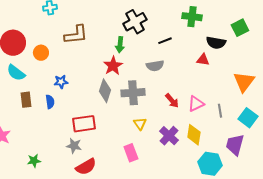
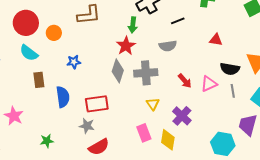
black semicircle: (216, 43) -> (230, 69), moved
blue semicircle: (50, 102) -> (63, 97), moved, size x1.5
yellow diamond: (194, 135) -> (168, 140), moved

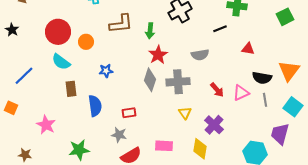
black line: (178, 21) -> (220, 29), moved
green arrow: (133, 25) -> (150, 31), moved
red rectangle: (97, 104) -> (129, 113), size x0.6
pink rectangle: (144, 133) -> (164, 146), moved, turned -66
green star: (47, 141) -> (79, 150), size x1.5

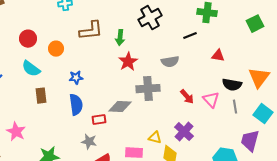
red circle: (58, 32) -> (28, 39), size x0.7
gray diamond: (150, 80) -> (120, 107), moved, turned 75
pink triangle: (241, 93) -> (211, 100), turned -48
blue semicircle: (95, 106) -> (76, 105), moved
yellow triangle: (185, 113) -> (155, 138), moved, turned -40

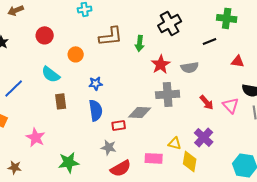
red circle: (28, 39) -> (45, 35), moved
red star: (128, 62) -> (161, 64), moved

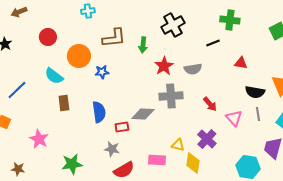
orange circle: (76, 54) -> (79, 56), size x1.5
blue star: (96, 83) -> (102, 72), moved
pink triangle: (231, 105) -> (234, 118), moved

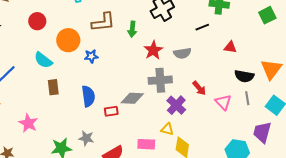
purple cross: (207, 139) -> (176, 105), moved
gray star: (112, 149) -> (86, 138), moved

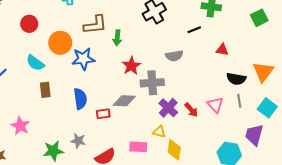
green arrow: (132, 29) -> (117, 38), moved
red star: (153, 50) -> (131, 66), moved
blue star: (91, 56) -> (83, 59), size x1.6
red arrow: (199, 88) -> (191, 110), moved

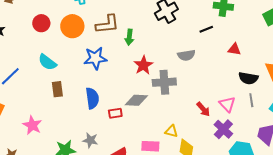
orange circle: (60, 43) -> (72, 26), moved
purple cross: (168, 108) -> (223, 129), moved

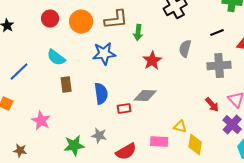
black line: (206, 29) -> (217, 33), moved
gray semicircle: (186, 55) -> (185, 49), moved, turned 114
gray cross: (164, 82) -> (219, 66), moved

